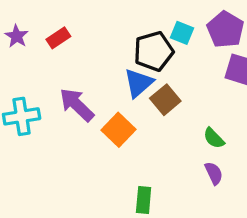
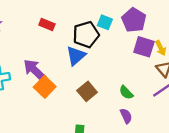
red rectangle: (58, 38) -> (47, 25), moved, turned 56
brown square: (165, 100) -> (87, 91), moved
orange square: (119, 130) -> (45, 87), moved

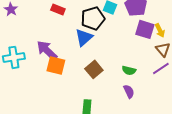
orange square: (45, 87) -> (56, 65), turned -30
green semicircle: (126, 93) -> (129, 70), turned -32

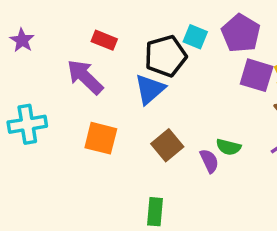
purple arrow: (47, 50) -> (85, 77), moved
purple semicircle: (129, 91) -> (209, 161), moved

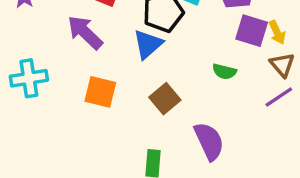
green semicircle: (229, 147) -> (224, 71), moved
purple semicircle: (209, 161) -> (209, 141), moved, size x1.6

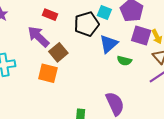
blue triangle: (148, 44) -> (109, 44), moved
brown square: (165, 99) -> (58, 52), moved

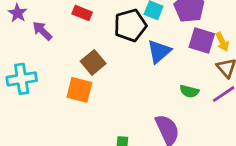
purple arrow: (38, 37) -> (42, 31), moved, size x0.7
green semicircle: (124, 61) -> (189, 91), moved

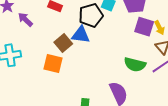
blue triangle: (159, 51) -> (81, 35), moved, turned 48
green semicircle: (189, 91) -> (135, 64), size x1.5

